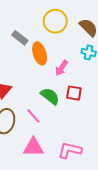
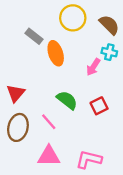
pink arrow: (61, 68) -> (93, 67), moved
red square: (74, 93) -> (99, 106), moved, turned -35

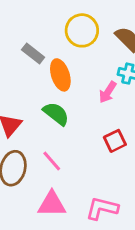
green semicircle: (67, 100) -> (56, 114), moved

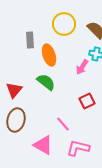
gray rectangle: (33, 53) -> (30, 40), turned 49
pink line: (52, 161) -> (63, 124), moved
pink triangle: (52, 204) -> (43, 145), turned 30

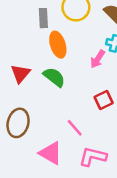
gray rectangle: (30, 40) -> (43, 18), moved
red triangle: (14, 90) -> (20, 73), moved

